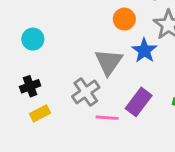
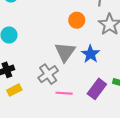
blue star: (144, 51) -> (90, 54), moved
purple rectangle: (139, 102) -> (97, 89), moved

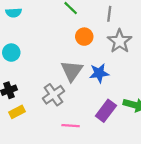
blue star: (90, 54) -> (99, 73), turned 30
pink line: (64, 93) -> (71, 126), moved

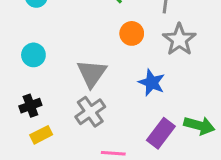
gray triangle: (72, 71) -> (92, 73), moved
blue star: (99, 73) -> (152, 83), turned 30

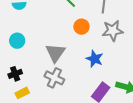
gray star: (179, 40) -> (113, 31), turned 30
gray cross: (90, 112) -> (54, 78), turned -30

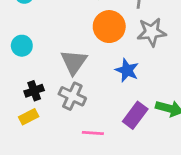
orange circle: (81, 27) -> (109, 27), size x1.5
black cross: (15, 74) -> (34, 91), moved

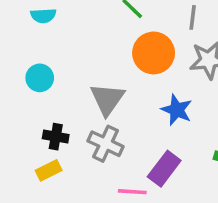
black cross: (34, 91) -> (56, 137), turned 30
purple rectangle: (135, 115) -> (164, 169), moved

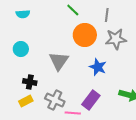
gray cross: (106, 144) -> (55, 100), moved

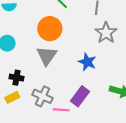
orange circle: (85, 35) -> (50, 29), moved
gray star: (116, 39) -> (106, 33), turned -30

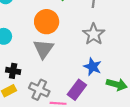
gray star: (106, 33) -> (94, 34), moved
blue star: (87, 62) -> (93, 67), moved

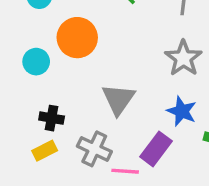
orange circle: (47, 22) -> (77, 38), moved
gray triangle: (43, 49) -> (118, 99), moved

